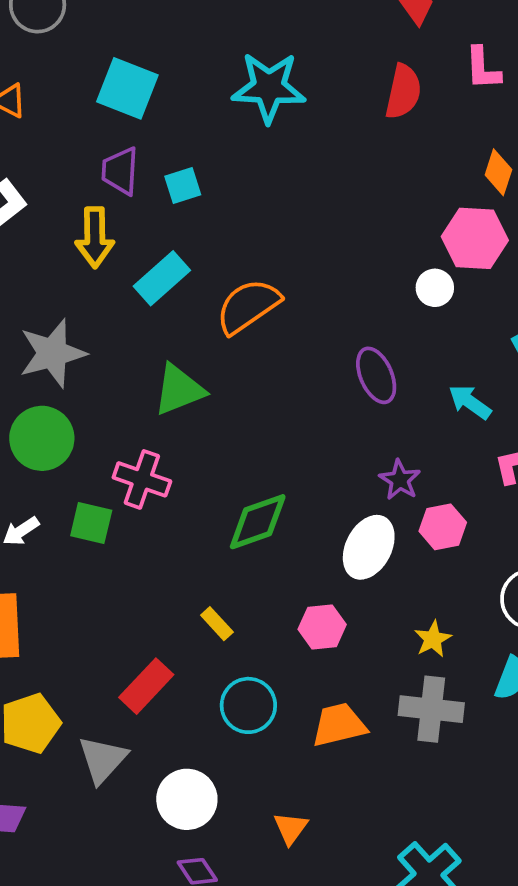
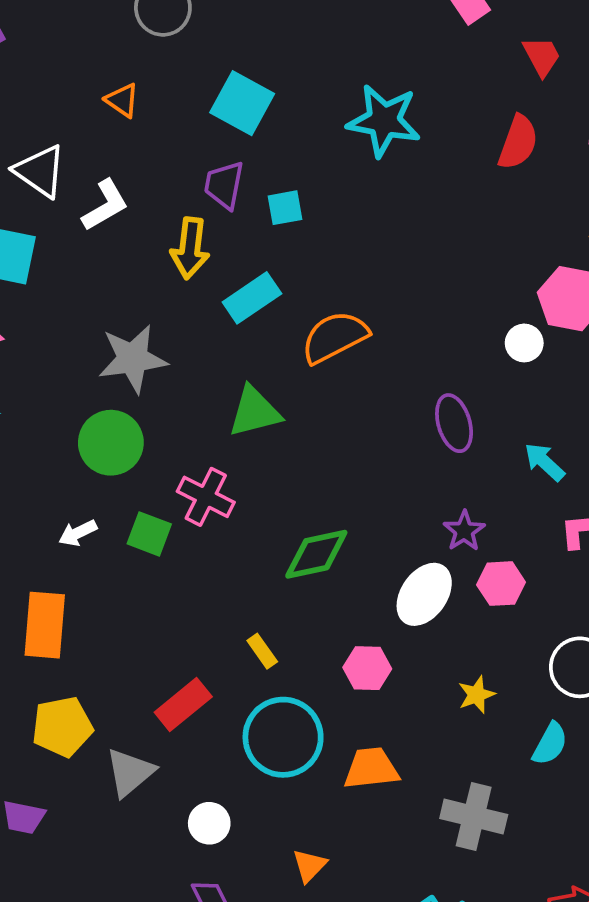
cyan circle: (248, 705) -> (283, 737), size x1.4
gray cross: (431, 709) -> (474, 816), moved
white circle: (187, 799) -> (209, 823), size x0.7

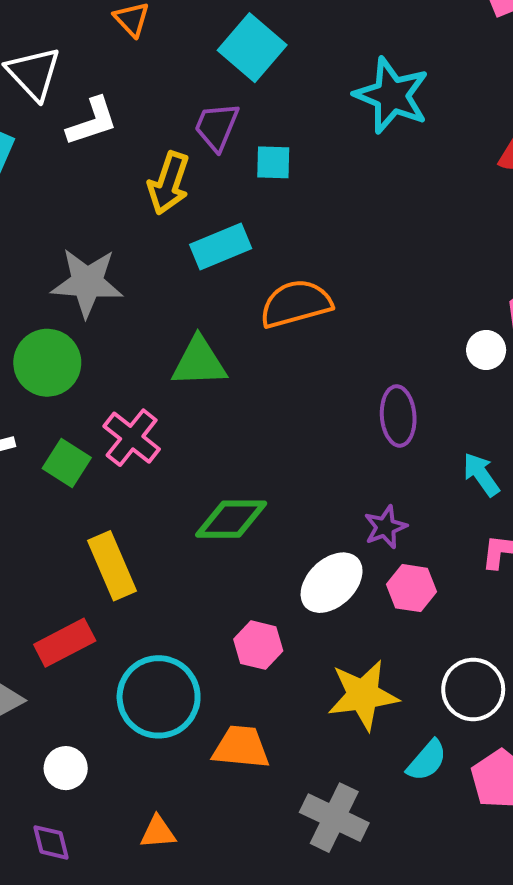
yellow rectangle: (262, 651) -> (112, 566), moved, size x1.8
yellow star: (477, 695) -> (363, 695), size x1.8
orange triangle: (309, 866) -> (158, 832), turned 30

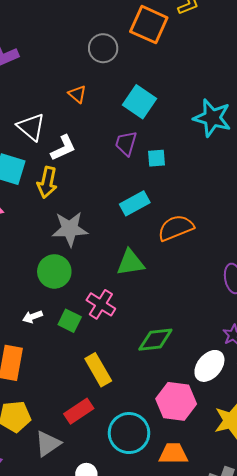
yellow arrow: (169, 183) -> (47, 182), moved
pink hexagon: (258, 645) -> (176, 401), size x1.6

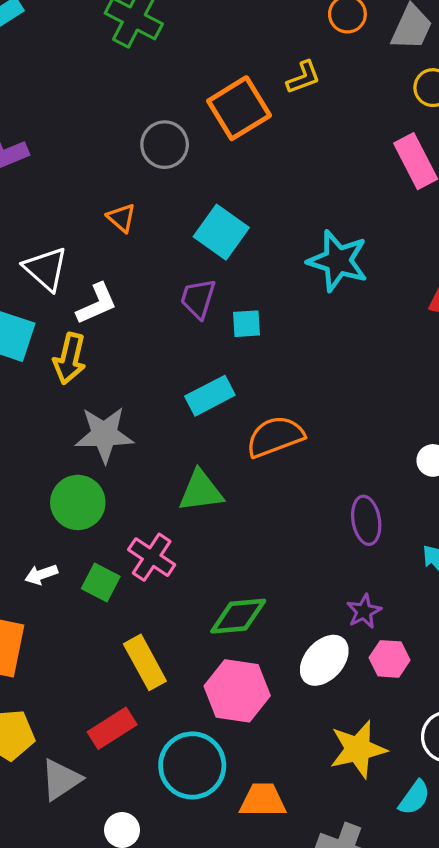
orange square: (149, 25) -> (239, 108), turned 33
pink hexagon: (176, 401) -> (237, 691), moved

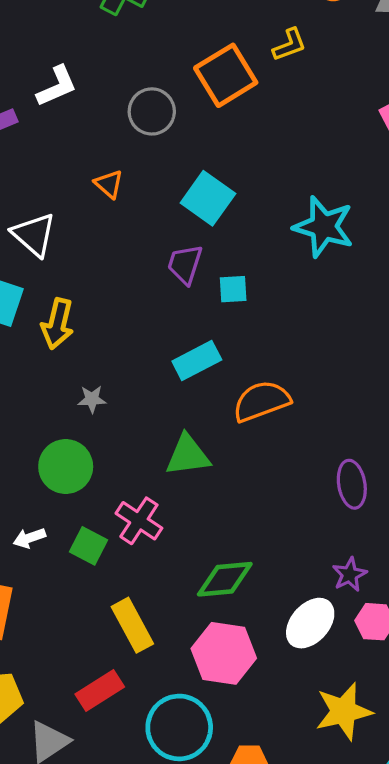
white L-shape: (97, 304) -> (57, 86), moved
gray star: (104, 435) -> (92, 399), size x0.5

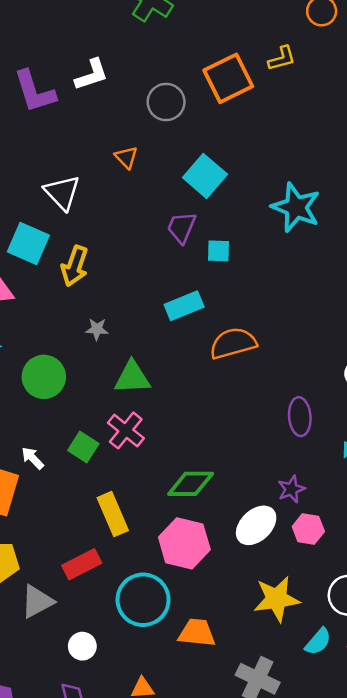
green triangle: (188, 455) -> (132, 377), moved
green circle: (66, 467) -> (44, 377), moved
white arrow: (29, 538) -> (33, 458), moved, turned 60

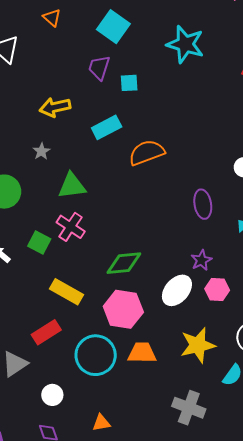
yellow arrow: (75, 266) -> (55, 107), moved, turned 64
gray star: (97, 329) -> (41, 151), turned -30
yellow rectangle: (113, 514) -> (66, 292), turned -32
orange trapezoid: (197, 633) -> (142, 353), moved

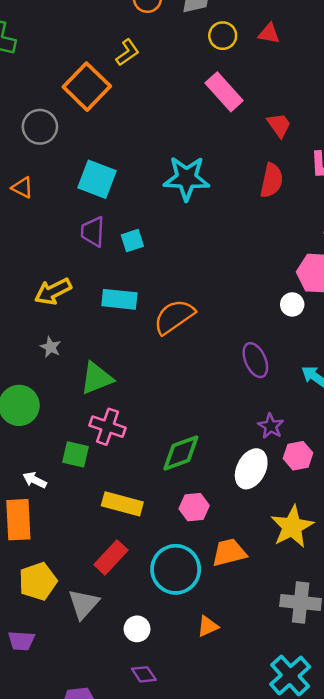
cyan rectangle: (107, 127) -> (119, 299), turned 48
pink hexagon: (123, 309) -> (194, 507), size x0.6
orange triangle: (101, 423) -> (208, 626), moved

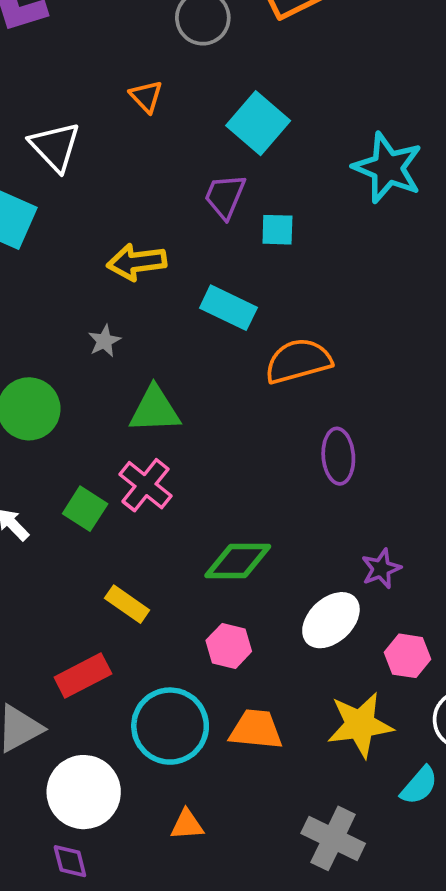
purple ellipse: (255, 360) -> (338, 456), moved
pink hexagon: (298, 456) -> (408, 656), moved
yellow rectangle: (122, 504) -> (127, 604), size x0.7
white circle: (137, 629) -> (84, 792), size x1.8

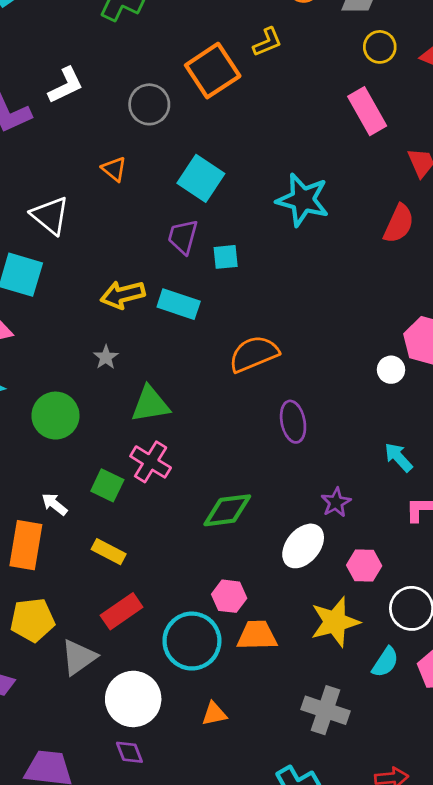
cyan rectangle: (228, 308) -> (179, 304), moved
yellow rectangle: (127, 604) -> (109, 552), moved
pink hexagon: (229, 646) -> (229, 596), moved

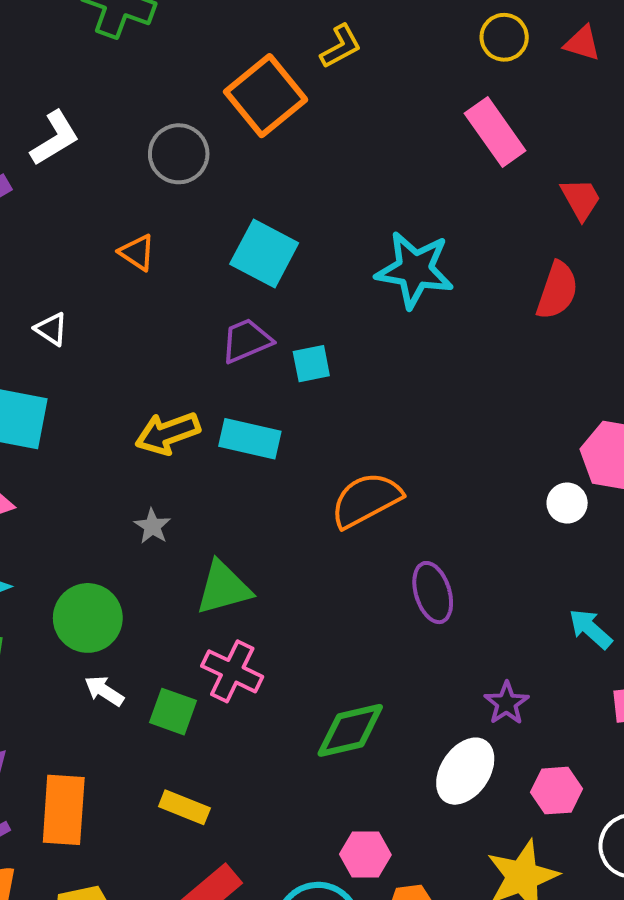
white triangle: (50, 215) -> (51, 329), size x0.6
purple trapezoid: (183, 237) -> (246, 341), turned 57
white arrow: (54, 504) -> (104, 691), moved

